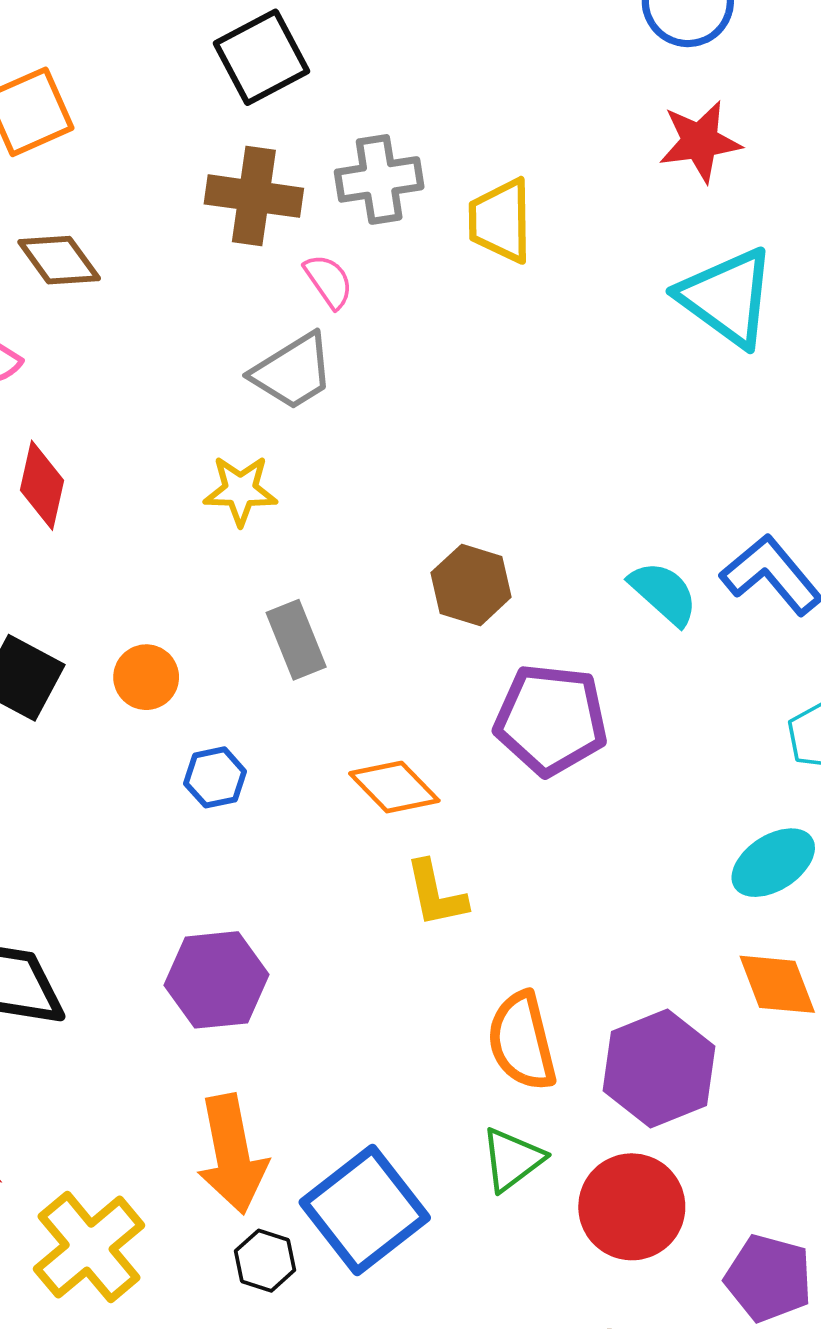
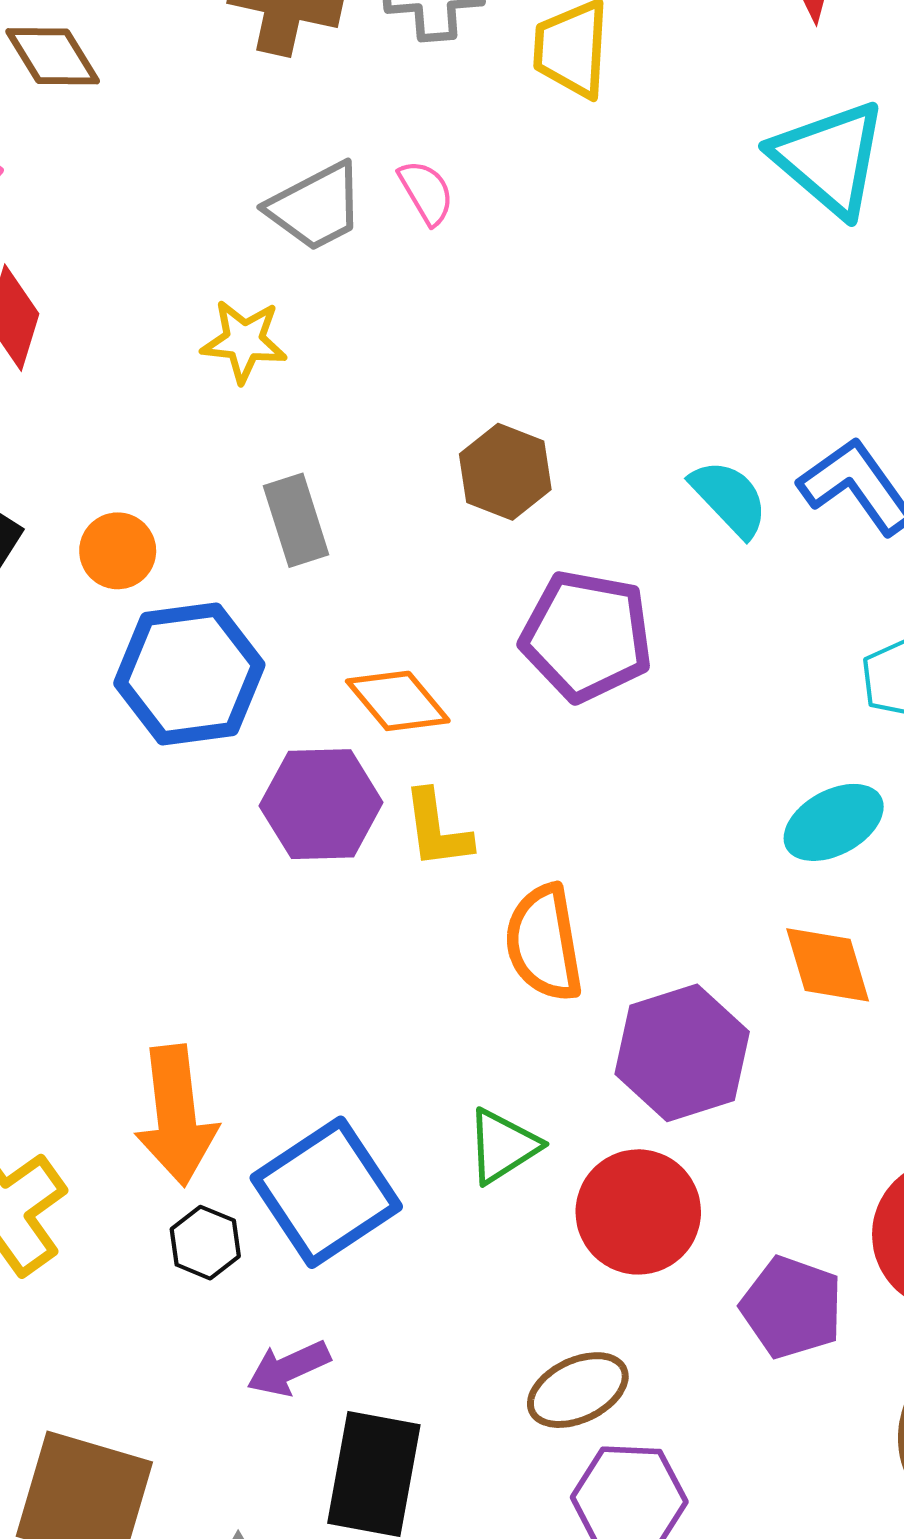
pink semicircle: (329, 281) -> (426, 192), moved
blue hexagon: (215, 777) -> (189, 674), size x2.0
purple hexagon: (216, 980) -> (321, 804), moved
orange semicircle: (522, 1041) -> (544, 943), moved

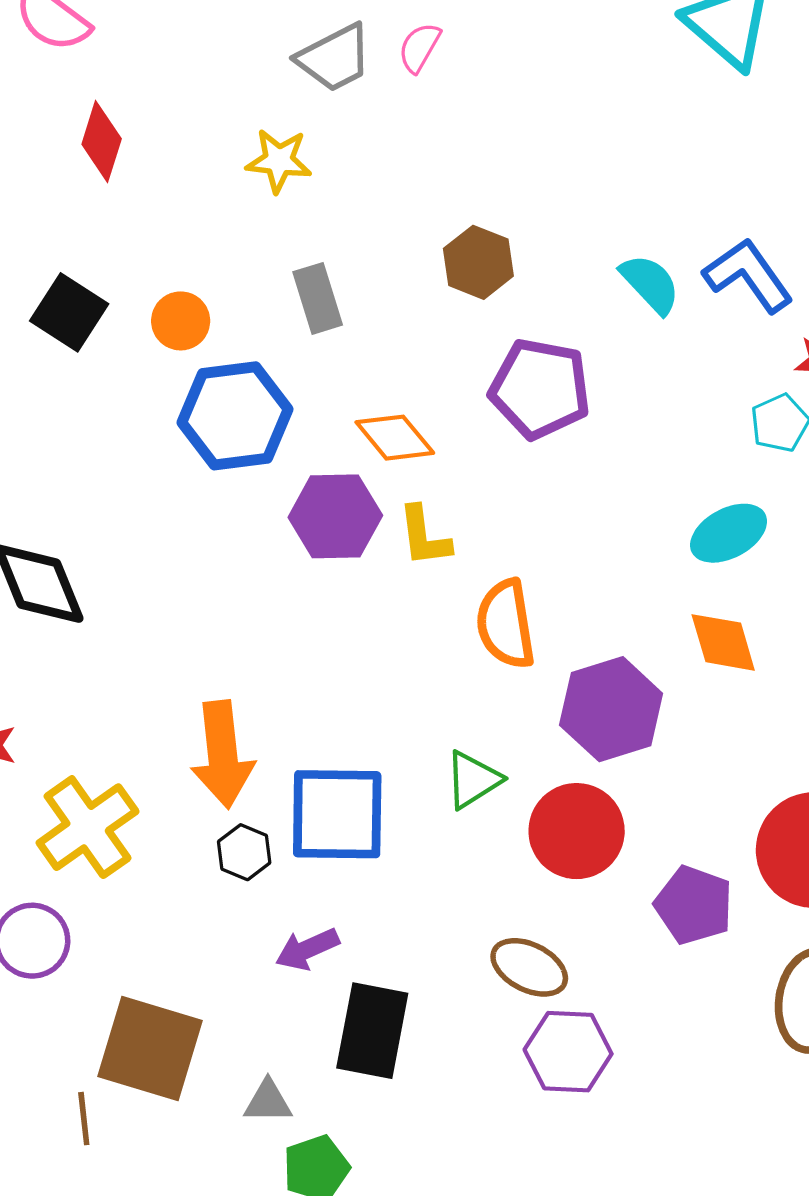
pink semicircle: (426, 192) -> (419, 47), turned -120
blue square: (326, 1192) -> (337, 814), turned 34
brown ellipse: (578, 1390) -> (529, 967), turned 52

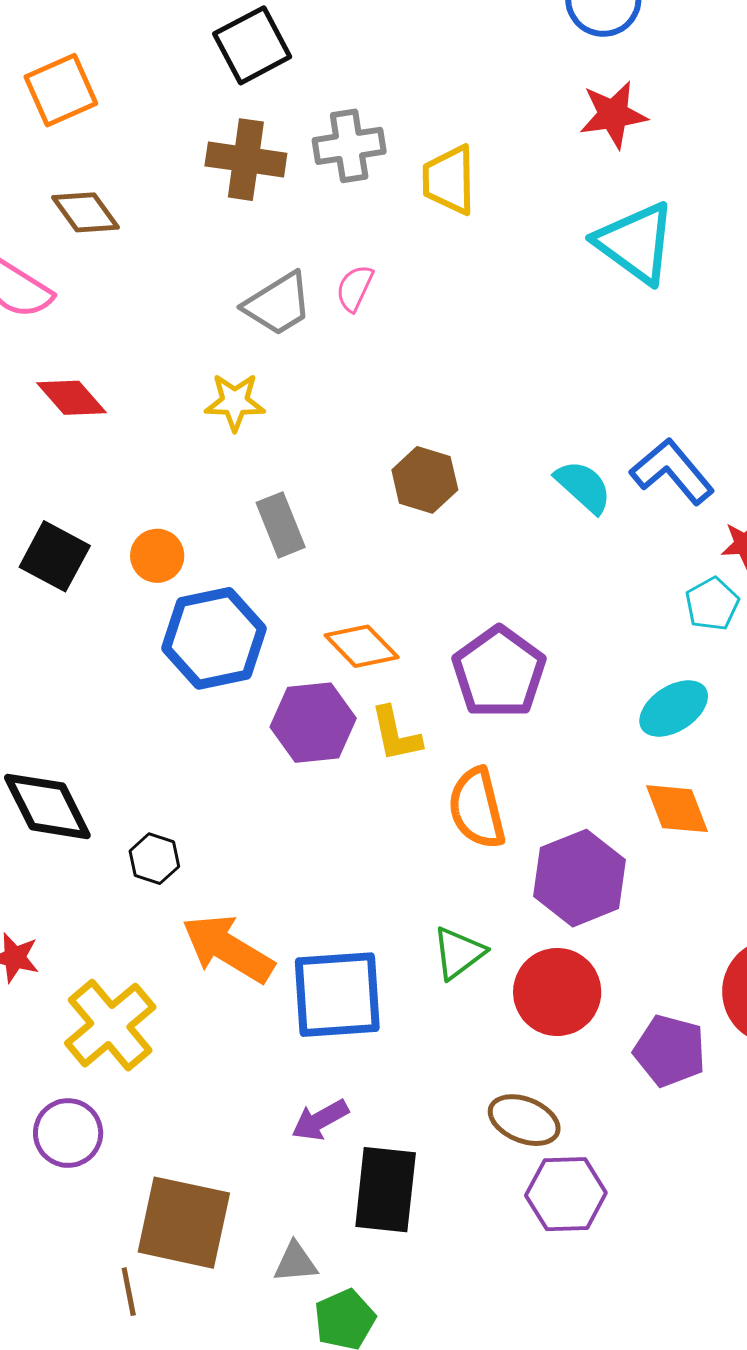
red diamond: (102, 141) -> (71, 398), turned -54
purple pentagon: (540, 389) -> (499, 672), moved, turned 30
orange arrow: (222, 754) -> (228, 949), turned 132
black hexagon: (244, 852) -> (154, 859), moved

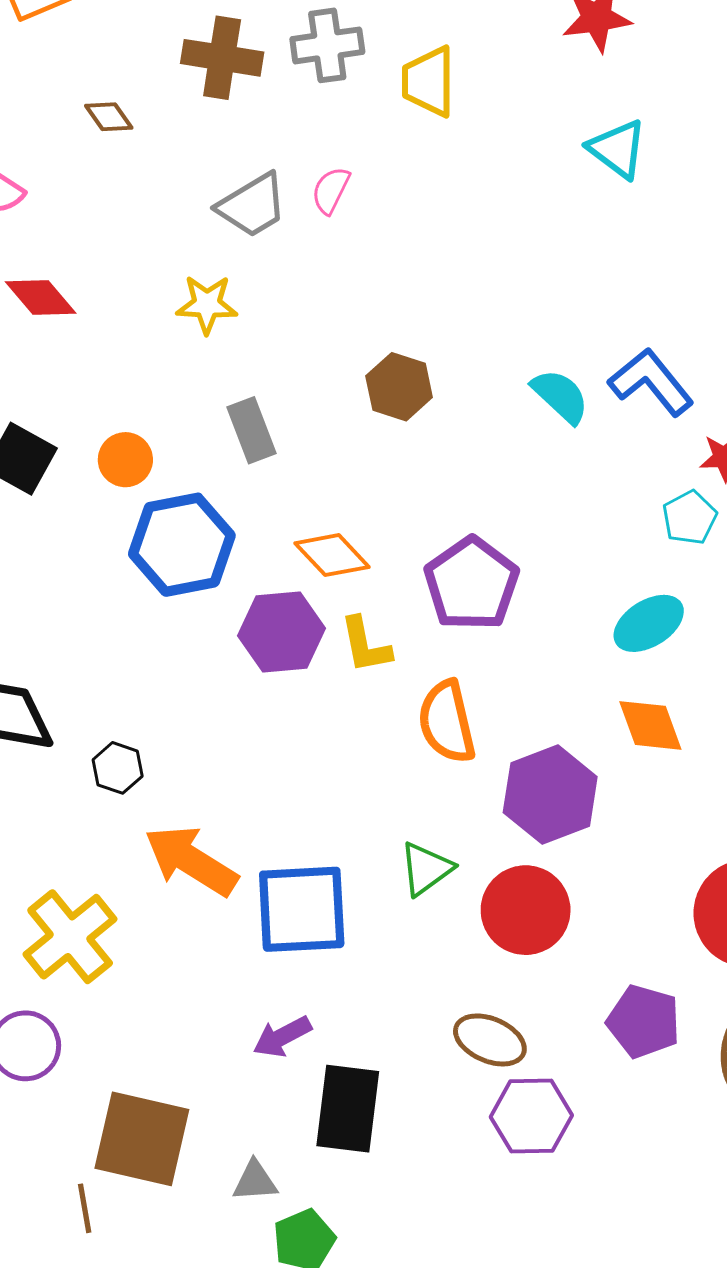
brown diamond: (86, 212) -> (109, 117), moved, size x0.7
cyan triangle: (636, 243) -> (617, 149), size x0.7
purple pentagon: (670, 1051) -> (644, 1021), moved

